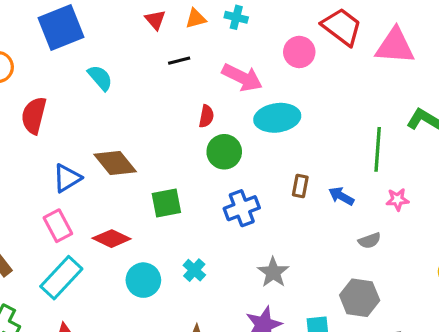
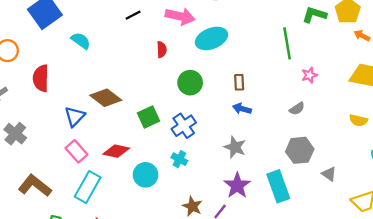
green circle: (224, 152) -> (190, 83), moved
blue arrow: (341, 196) -> (242, 109), moved
blue cross: (242, 208) -> (184, 126), moved

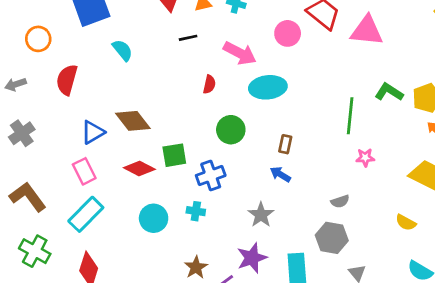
gray semicircle: (297, 109) -> (340, 201), moved
red diamond: (116, 151) -> (139, 168), moved
cyan cross: (179, 159) -> (196, 211), turned -35

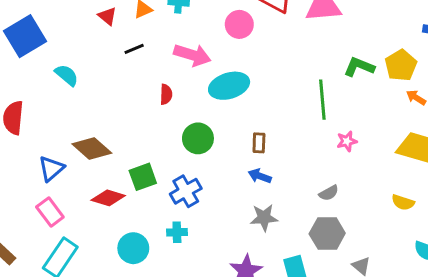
gray star: (261, 215) -> (264, 218), moved, turned -30

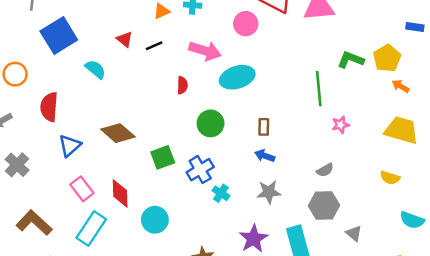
red triangle: (107, 16) -> (125, 39), moved
blue triangle: (51, 169) -> (70, 146), moved
red diamond: (108, 198) -> (120, 193), moved, turned 72
cyan cross: (177, 232) -> (221, 193), moved, turned 36

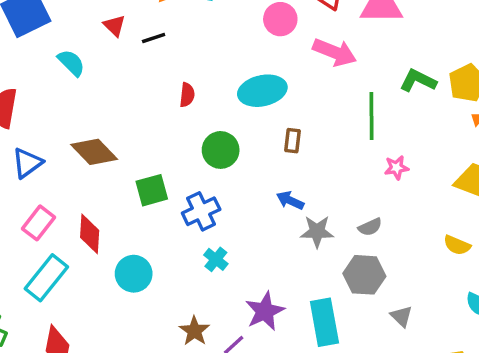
pink arrow: (205, 51) -> (335, 52), moved
brown rectangle: (264, 127) -> (293, 141), moved
pink rectangle: (82, 189) -> (39, 223), turned 70
gray star: (269, 192) -> (317, 232), moved
cyan cross: (221, 193) -> (216, 259), moved

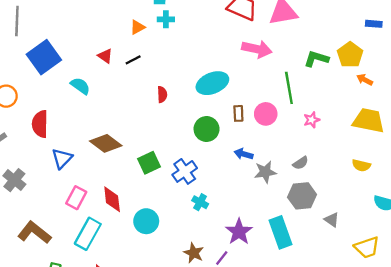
pink circle: (280, 19) -> (266, 114), moved
green circle: (221, 150) -> (207, 129), moved

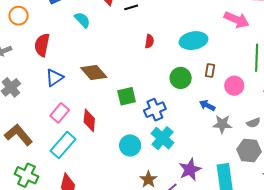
pink circle: (266, 114) -> (234, 86), moved
cyan cross: (200, 202) -> (162, 138), size x1.6
cyan circle: (146, 221) -> (130, 145), moved

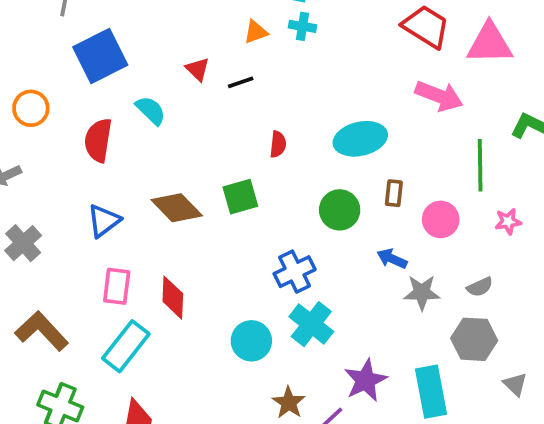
red semicircle: (42, 45) -> (98, 140), moved
green square: (127, 96) -> (240, 197), moved
pink rectangle: (60, 113) -> (117, 286), turned -30

